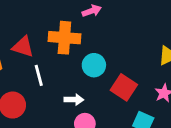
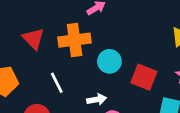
red triangle: (23, 47) -> (33, 39), moved, turned 40

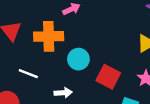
white line: (57, 83) -> (28, 74), turned -48

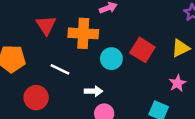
red square: (108, 77) -> (142, 50), moved

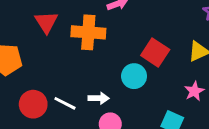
cyan circle: (111, 59) -> (134, 76), moved
white line: (60, 69) -> (65, 103), moved

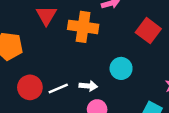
red square: (155, 53) -> (148, 31), moved
white line: (65, 103) -> (58, 88), turned -54

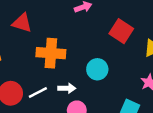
red triangle: (46, 15) -> (22, 23), turned -40
orange cross: (83, 27) -> (51, 53), moved

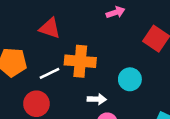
white line: (38, 93) -> (49, 73), moved

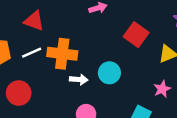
white line: (49, 73) -> (32, 53), moved
white arrow: (97, 99) -> (79, 79), moved

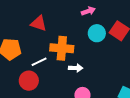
white line: (32, 53) -> (39, 62), moved
cyan circle: (109, 73) -> (97, 33), moved

